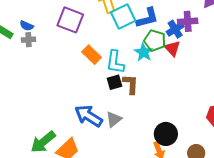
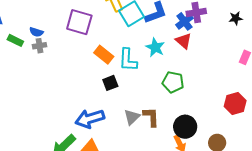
green pentagon: (155, 40) -> (173, 82), moved
black square: (114, 82) -> (110, 83), moved
brown L-shape: (131, 84) -> (151, 117), moved
blue arrow: (89, 116) -> (90, 119), moved, turned -44

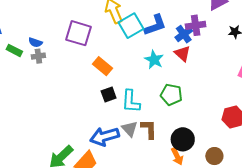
cyan L-shape: (128, 60) -> (131, 101), moved
gray triangle: (132, 117) -> (130, 129), turned -30
blue arrow: (90, 119) -> (105, 136), moved

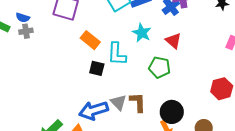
red triangle: (182, 54) -> (173, 41), moved
black square: (109, 94) -> (97, 68), turned 35
cyan L-shape: (131, 101) -> (117, 54), moved

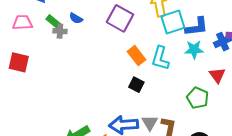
gray cross: (26, 31) -> (60, 31), moved
cyan star: (142, 33) -> (194, 50), moved, turned 30
cyan L-shape: (117, 54) -> (160, 58), moved

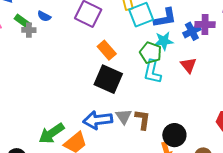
cyan L-shape: (160, 58) -> (152, 72), moved
black square: (136, 85) -> (108, 79), size x1.8
green pentagon: (198, 98) -> (151, 53), moved

